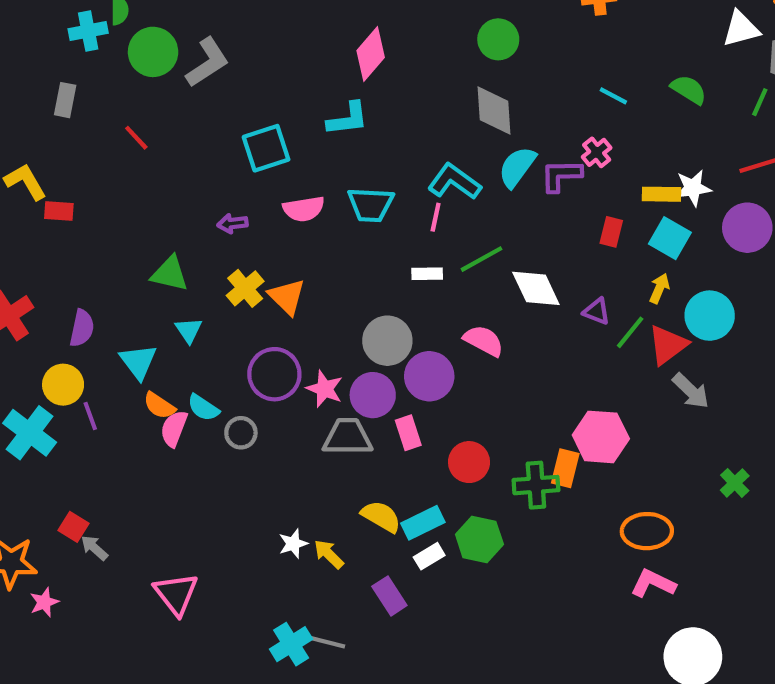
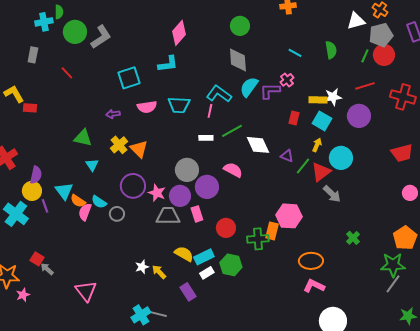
green semicircle: (689, 90) -> (331, 50), turned 48
purple semicircle: (82, 328) -> (36, 175), moved
cyan triangle: (138, 362) -> (64, 191), moved

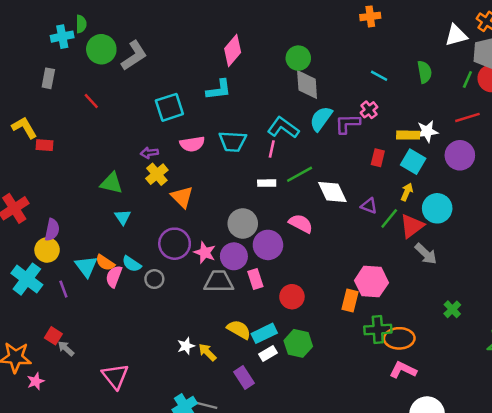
green circle: (240, 26) -> (298, 58), moved
yellow cross: (119, 145) -> (157, 174), moved
cyan triangle: (64, 191) -> (86, 266), moved
purple line: (45, 206) -> (63, 289), moved
green cross: (258, 239) -> (378, 330), moved

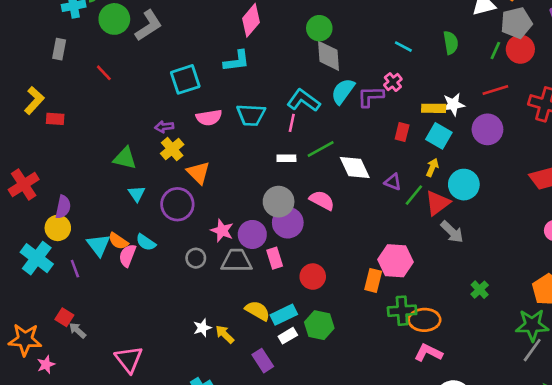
yellow L-shape: (24, 128) -> (34, 100), turned 72
gray circle: (243, 223) -> (279, 202), moved
purple circle: (175, 244) -> (177, 204), moved
gray circle: (154, 279) -> (196, 258), moved

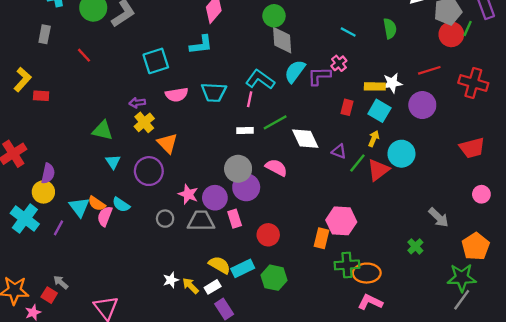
green line: (495, 51) -> (468, 29), moved
gray arrow: (452, 232) -> (439, 217), moved
purple line: (75, 269) -> (58, 228), turned 49
red square: (64, 317) -> (49, 295), moved
white rectangle: (288, 336) -> (213, 287), moved

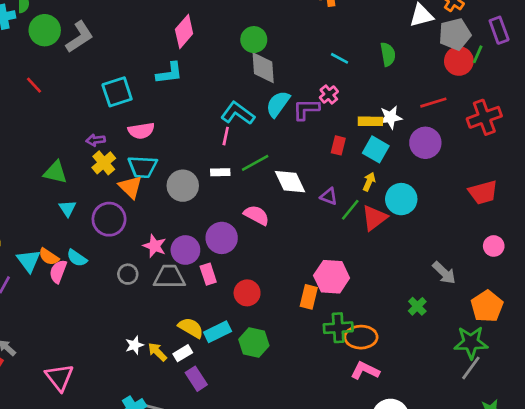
red cross: (473, 83) -> (484, 117), turned -36
cyan trapezoid: (214, 92) -> (143, 167), moved
gray circle: (238, 169) -> (183, 186), moved

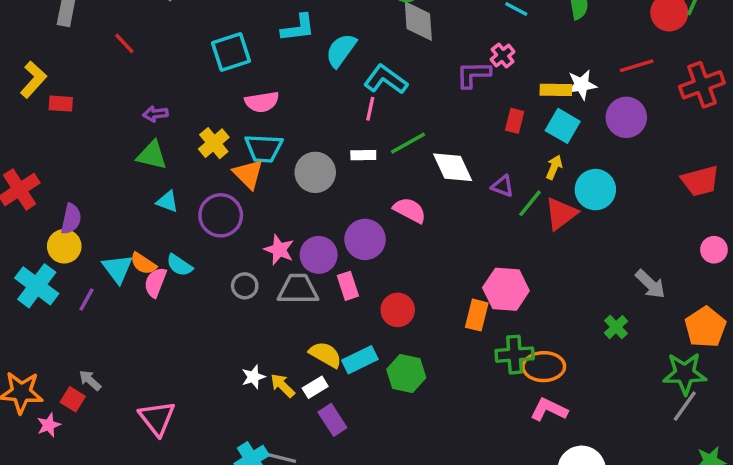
cyan semicircle: (278, 104) -> (341, 50), moved
purple arrow: (96, 140) -> (155, 114), moved
cyan triangle: (67, 208) -> (167, 202), turned -36

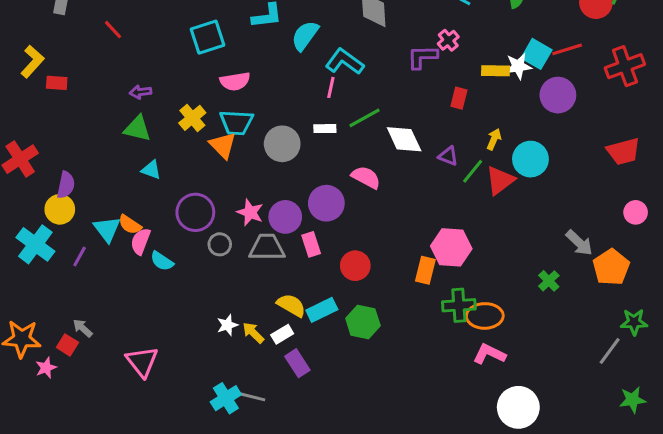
cyan square: (563, 126) -> (537, 54), moved
purple circle: (221, 215) -> (195, 212), moved
cyan semicircle: (179, 265) -> (162, 261), moved
orange pentagon: (705, 327) -> (611, 267), moved
green star: (685, 373) -> (634, 322), moved, size x0.7

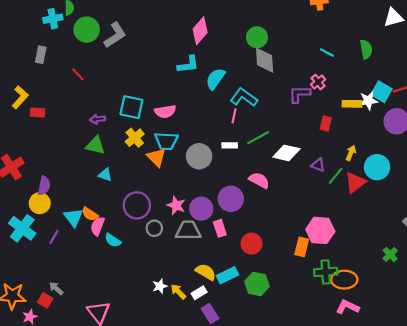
cyan square: (208, 37) -> (131, 107), moved, turned 30
white diamond: (404, 139) -> (286, 153), turned -52

